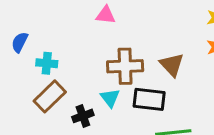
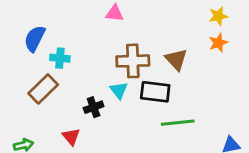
blue semicircle: (20, 42) -> (35, 39), size x1.4
brown rectangle: (50, 96) -> (43, 89), moved

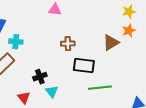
brown triangle: (176, 60) -> (111, 43), moved, turned 42
brown cross: (133, 61) -> (68, 44), size x0.6
cyan triangle: (119, 90) -> (52, 92), moved

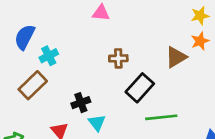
cyan cross: (16, 42) -> (49, 56), turned -32
black rectangle: (84, 66) -> (140, 88), turned -55

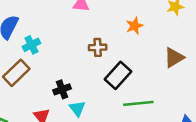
orange star: (200, 41) -> (135, 26), moved
brown triangle: (176, 57) -> (174, 58), moved

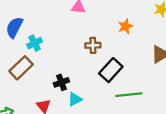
cyan triangle: (77, 108) -> (75, 99), turned 40

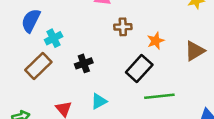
orange star: (125, 26) -> (156, 41), moved
brown cross: (93, 45) -> (123, 27), moved
black cross: (61, 82) -> (84, 63), moved

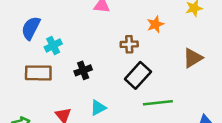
brown cross: (123, 27) -> (129, 44), moved
orange star: (156, 41) -> (155, 24), moved
brown rectangle: (38, 66) -> (38, 73), turned 45

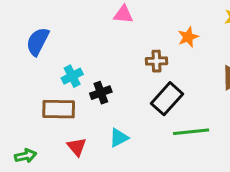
cyan cross: (53, 45) -> (72, 76), moved
brown rectangle: (38, 73) -> (59, 109), moved

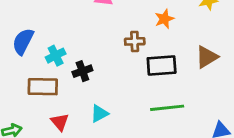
blue semicircle: (38, 41) -> (23, 41), moved
black rectangle: (167, 99) -> (162, 65), moved, turned 44

